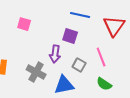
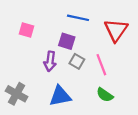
pink square: (24, 24) -> (27, 30), moved
gray square: (79, 65) -> (77, 61), moved
gray cross: (36, 72) -> (17, 94), moved

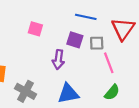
gray square: (77, 61) -> (97, 43), moved, turned -32
green semicircle: (105, 95) -> (112, 92), turned -84

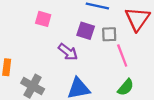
purple arrow: (58, 60) -> (68, 52), turned -60

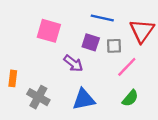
pink square: (43, 19) -> (49, 31), size x1.5
pink line: (122, 55) -> (127, 67), turned 65

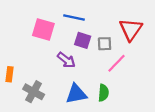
blue line: (102, 18) -> (74, 17), moved
green semicircle: (130, 98) -> (103, 93), moved, turned -35

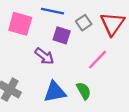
gray square: (105, 44) -> (84, 23), moved, turned -32
green semicircle: (103, 93) -> (84, 91), turned -35

